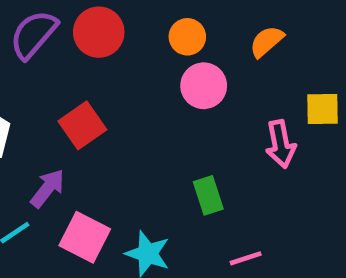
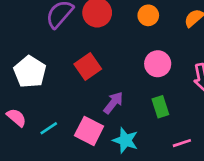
pink circle: (204, 86) -> (158, 64), moved
purple arrow: (47, 188) -> (113, 103), moved

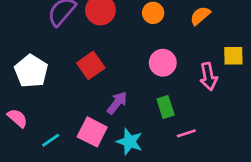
cyan line: (49, 128) -> (51, 140), moved
pink line: (182, 143) -> (186, 133), moved

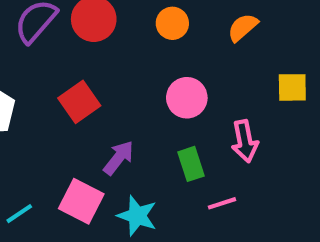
pink arrow: (208, 77) -> (245, 141), moved

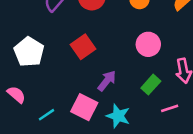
green rectangle: (191, 164) -> (151, 85), turned 60

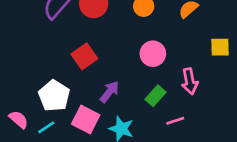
white pentagon: (29, 52) -> (54, 96), moved
pink semicircle: (16, 95) -> (19, 119), moved

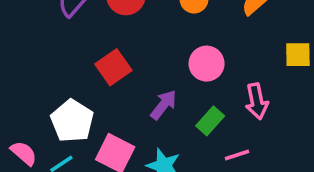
purple arrow: (109, 92) -> (164, 105), moved

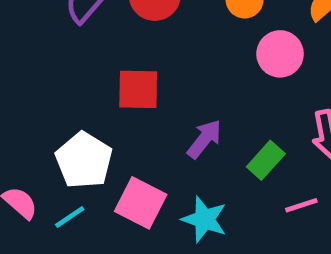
pink circle: (207, 64) -> (280, 54), moved
red square: (113, 67) -> (138, 89), turned 36

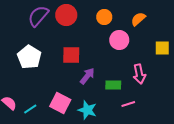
red square: (138, 89) -> (71, 55), moved
white pentagon: (84, 160) -> (29, 57), moved
green rectangle: (266, 160) -> (113, 85), turned 49

